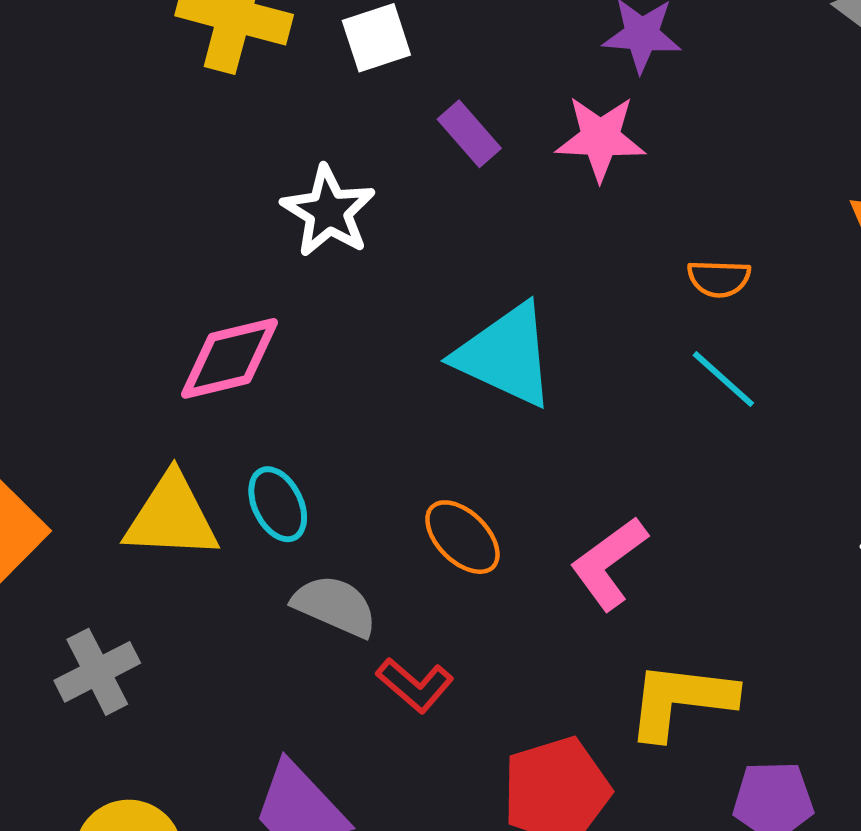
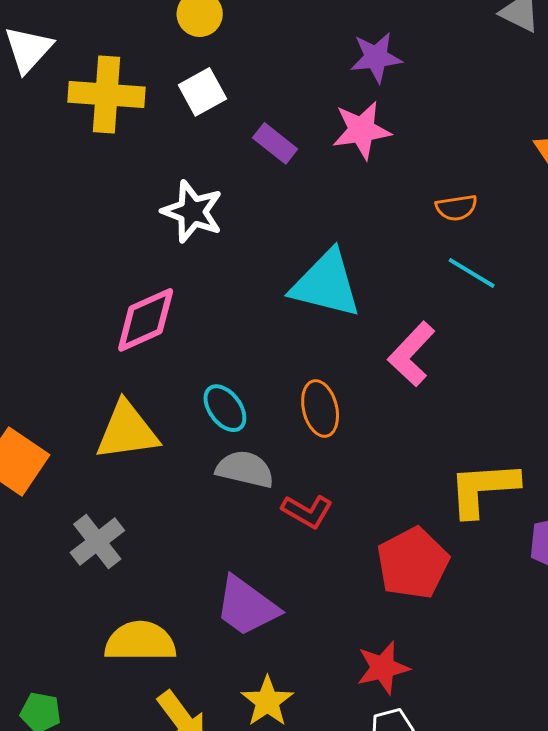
cyan ellipse: (278, 504) -> (225, 408), moved
orange ellipse: (462, 537) -> (320, 409), turned 42
pink L-shape: (609, 563) -> (412, 354), moved

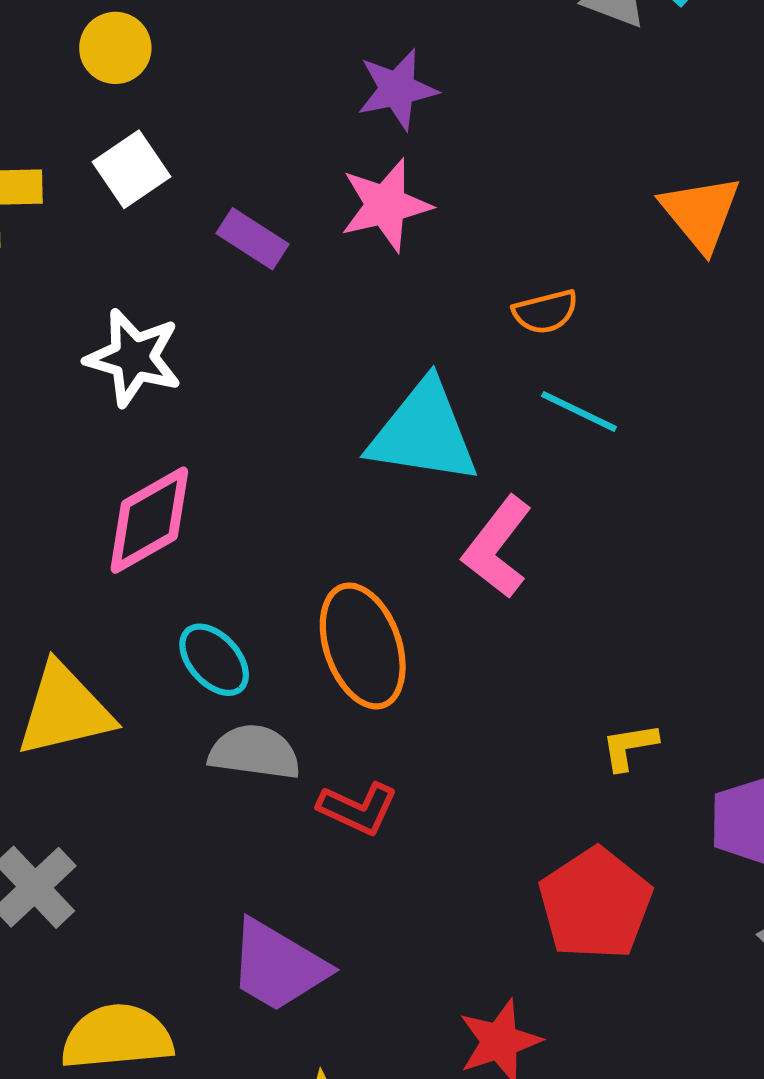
cyan triangle: (326, 284) -> (424, 433), moved
pink diamond: (146, 320) -> (149, 520), moved
orange ellipse: (320, 409) -> (363, 646), size x1.4
yellow L-shape: (483, 489) -> (629, 747), size x0.5
red pentagon: (413, 563) -> (595, 904), moved

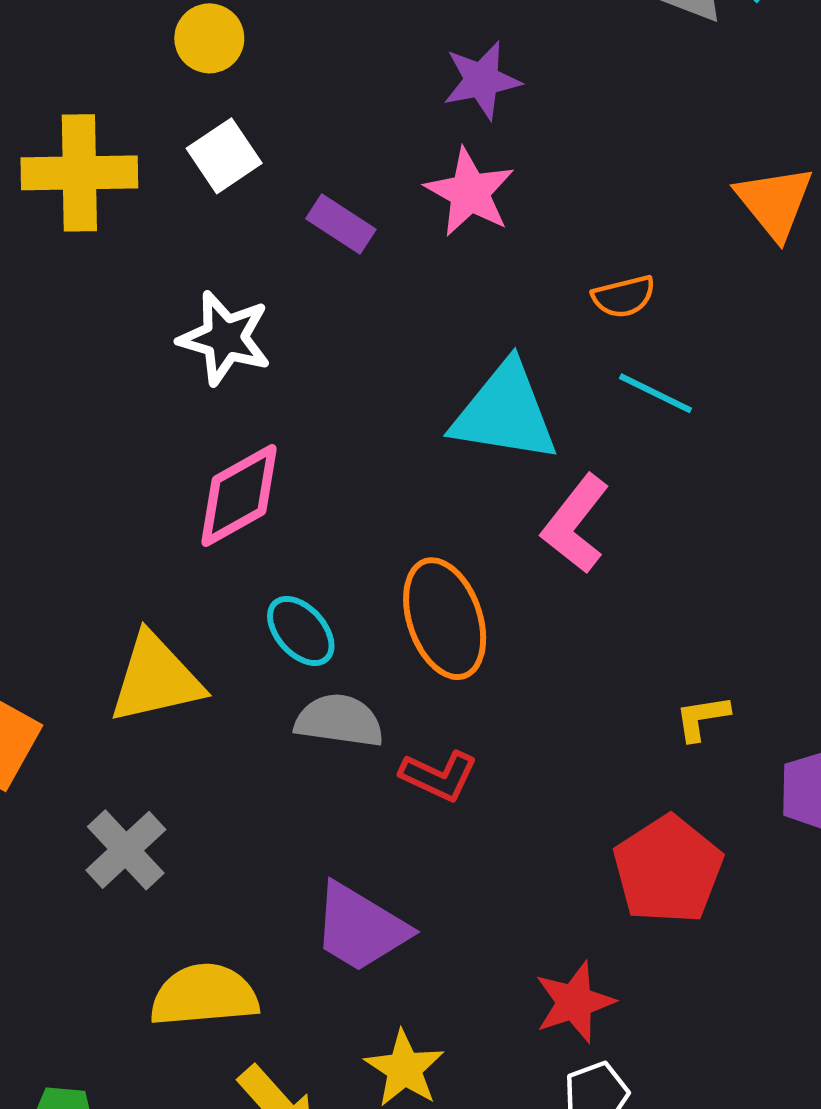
pink star: (386, 205) -> (470, 192), turned -30

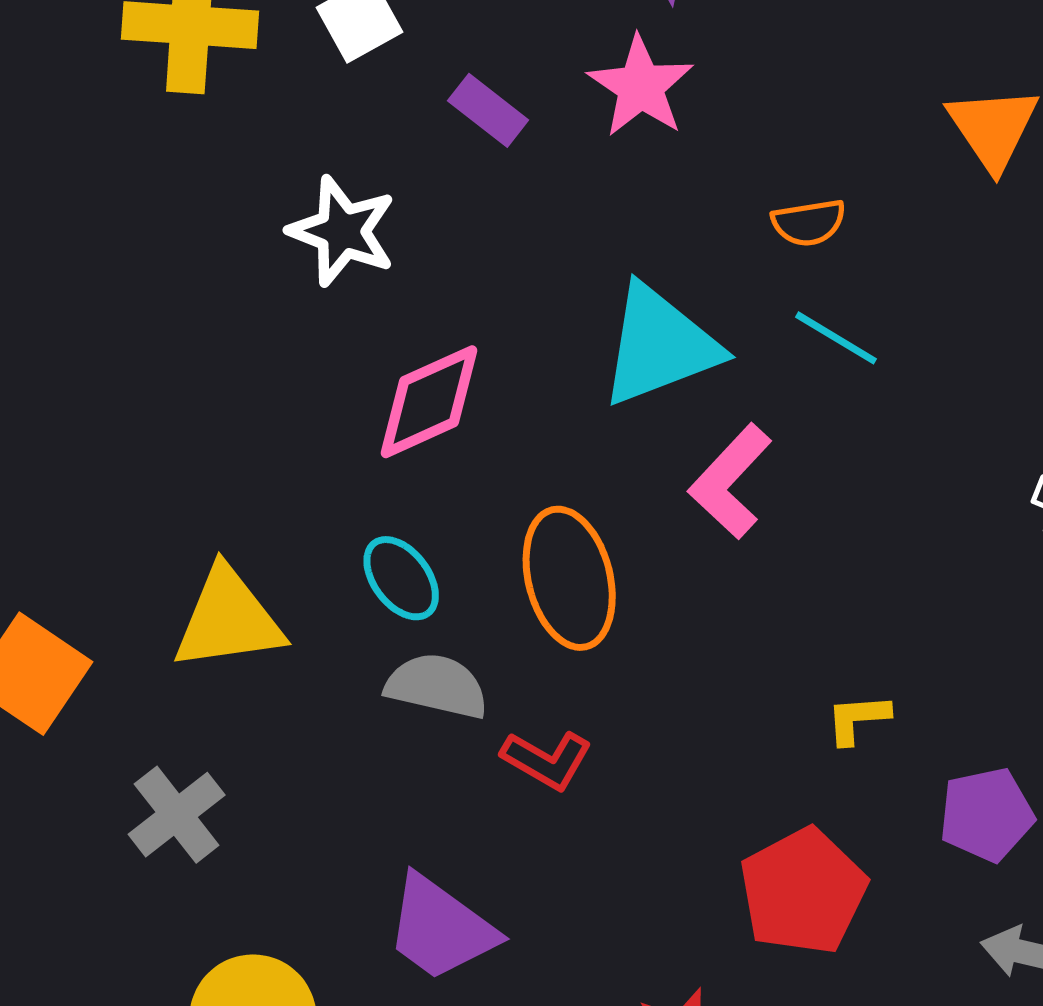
cyan triangle: (505, 413) -> (660, 345), turned -35
pink diamond: (239, 495) -> (429, 402), moved

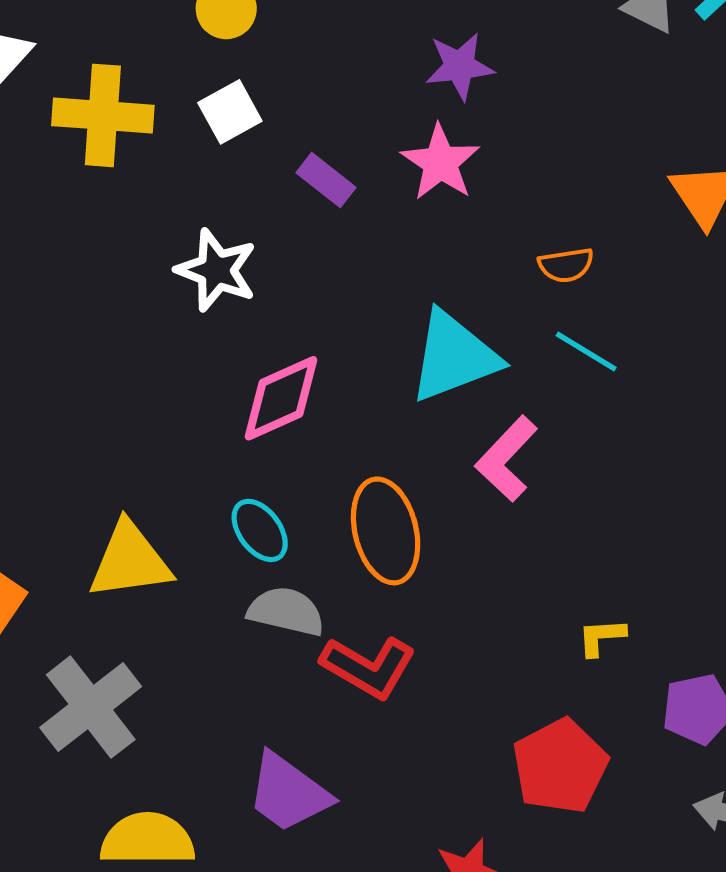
red L-shape: (547, 760) -> (368, 667), size x1.4
gray cross: (177, 815) -> (91, 707), size x1.4

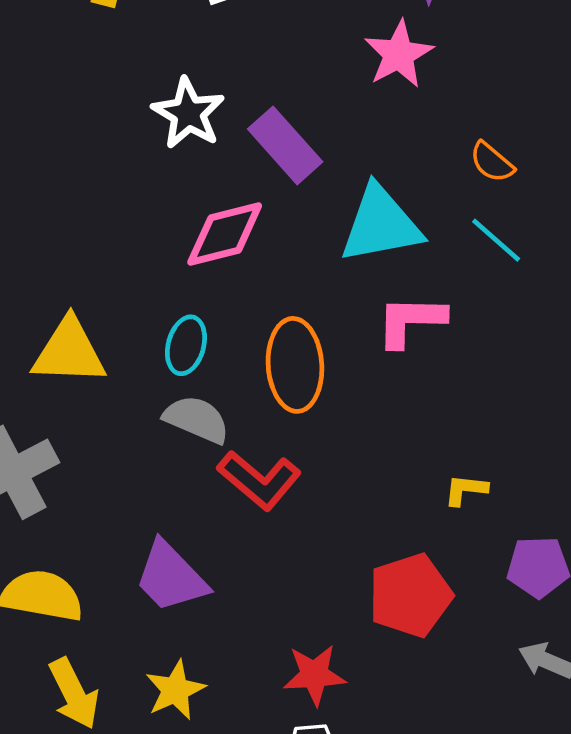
purple rectangle: (326, 180) -> (285, 145), moved, size x1.5
orange semicircle: (566, 265) -> (492, 162), turned 39
pink L-shape: (507, 459) -> (411, 321), turned 38
cyan ellipse: (260, 530) -> (186, 345), turned 42

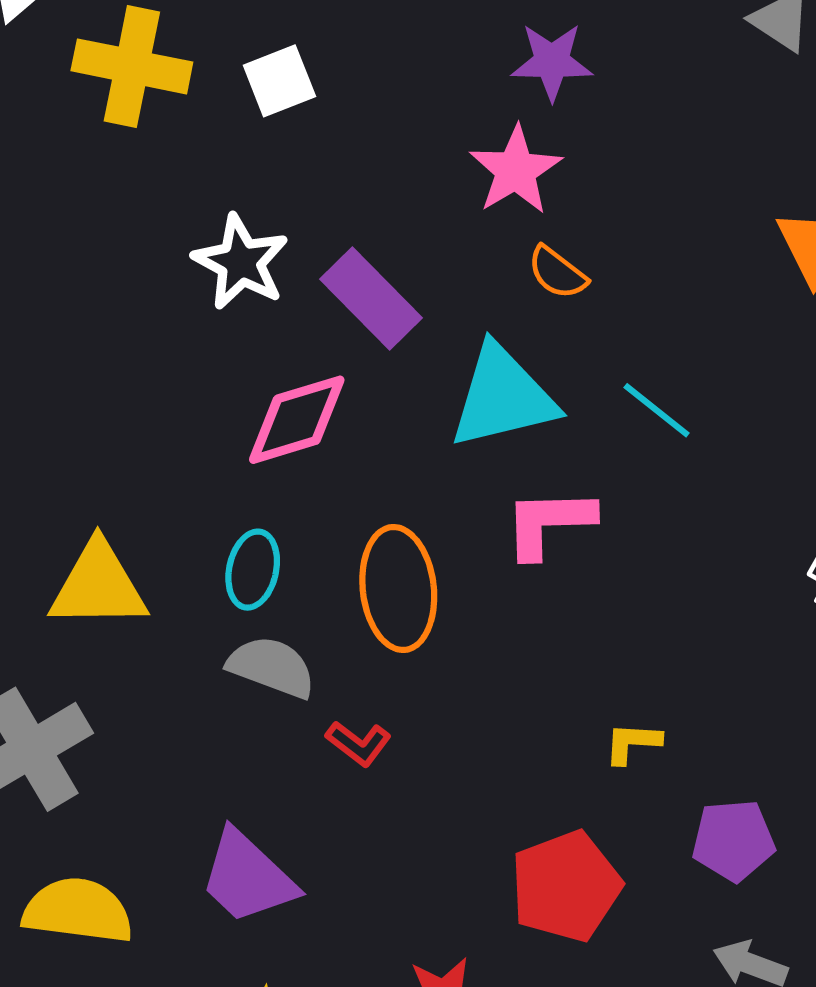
orange semicircle: (492, 162) -> (557, 273), moved
red L-shape: (259, 480) -> (358, 743), size x0.6

